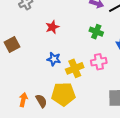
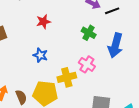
pink cross: (99, 62) -> (87, 64), turned 35
yellow cross: (75, 68) -> (67, 77), moved

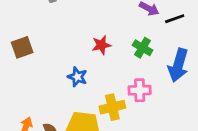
red star: (43, 22) -> (101, 45), moved
pink cross: (87, 64) -> (140, 90), turned -35

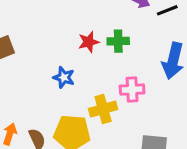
green cross: (143, 48) -> (118, 41), moved, turned -30

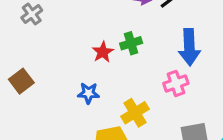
pink cross: (132, 90) -> (176, 83), moved

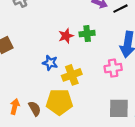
yellow cross: (135, 113) -> (72, 75), moved

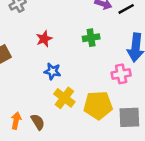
red star: (66, 36) -> (44, 39), moved
yellow cross: (72, 75) -> (64, 98), moved, turned -30
yellow pentagon: (59, 102) -> (98, 105), moved

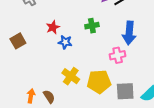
blue star: (52, 71) -> (65, 42), moved

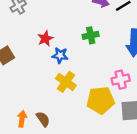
pink cross: (118, 55) -> (121, 80), moved
yellow cross: (71, 76) -> (66, 82), moved

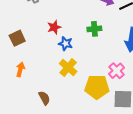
pink cross: (121, 80) -> (117, 71), turned -35
orange arrow: (22, 119) -> (20, 69), moved

